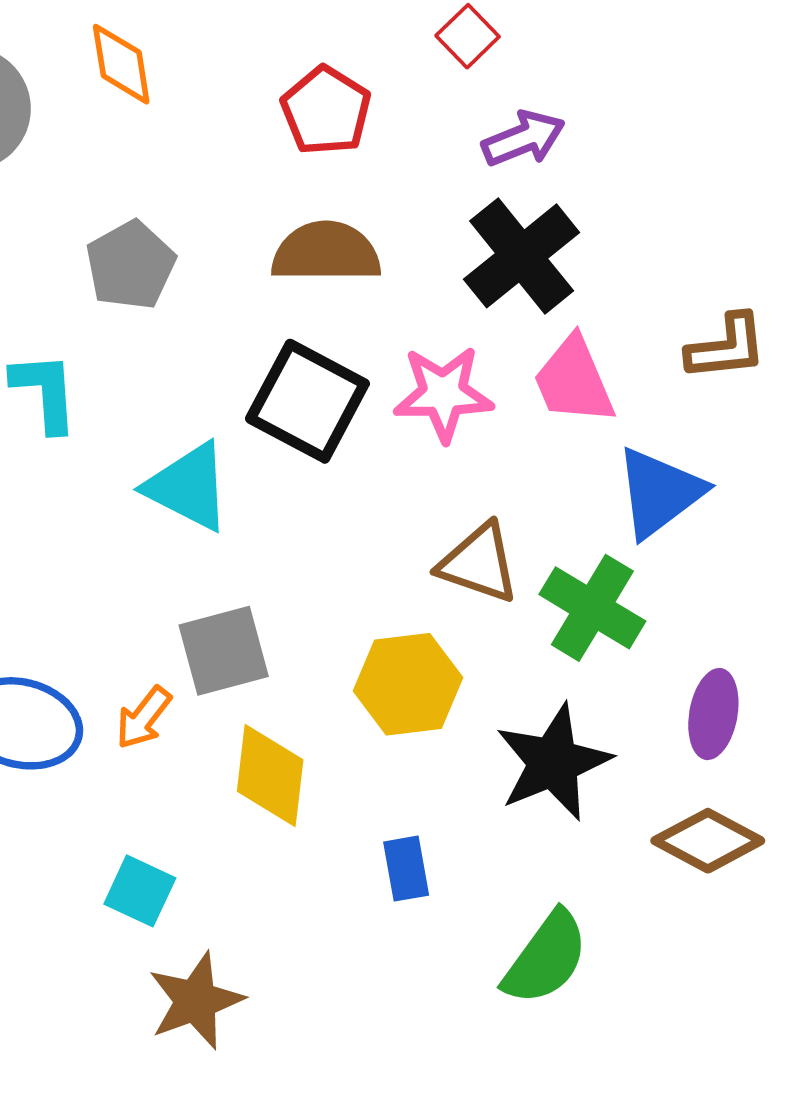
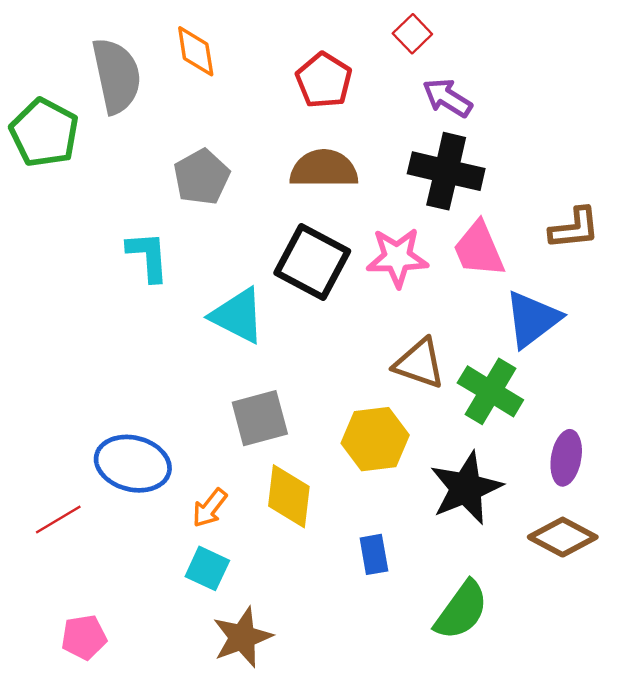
purple arrow: (523, 139) -> (447, 98), turned -126
black cross: (522, 256) -> (446, 171), turned -38
orange arrow: (144, 718) -> (210, 508), moved

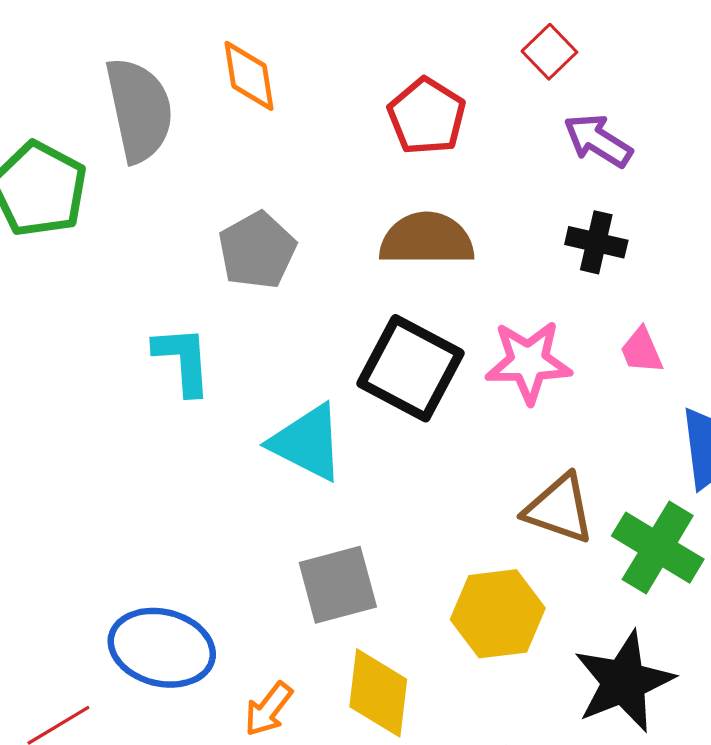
black cross: (446, 171) -> (596, 242), size x0.6
pink trapezoid: (479, 249) -> (642, 351), size x0.6

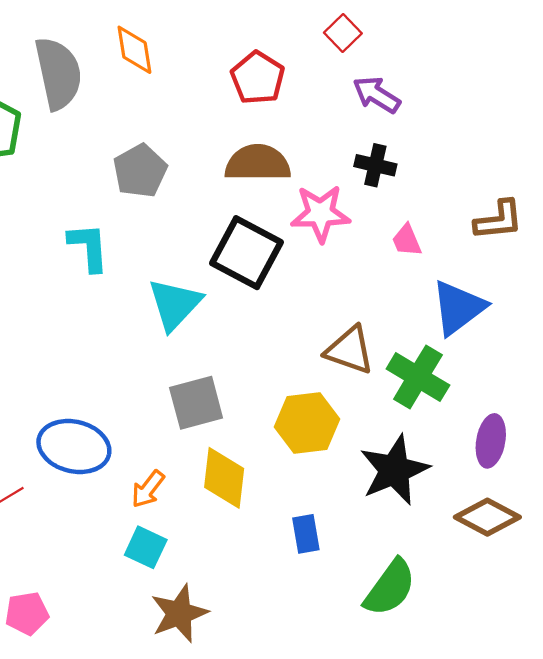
pink star: (528, 362) -> (320, 213), moved
cyan triangle: (307, 443) -> (175, 304), turned 46

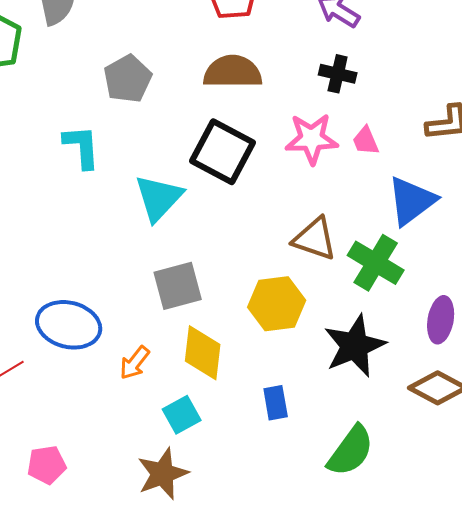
pink star: (320, 213) -> (312, 139), moved
cyan square: (146, 547) -> (182, 415), moved, turned 36
pink pentagon: (27, 613) -> (47, 465), moved

